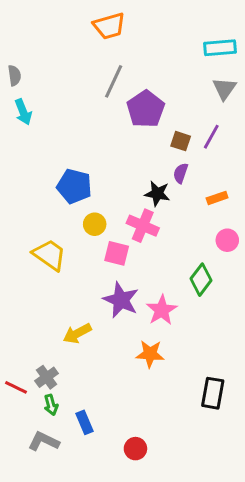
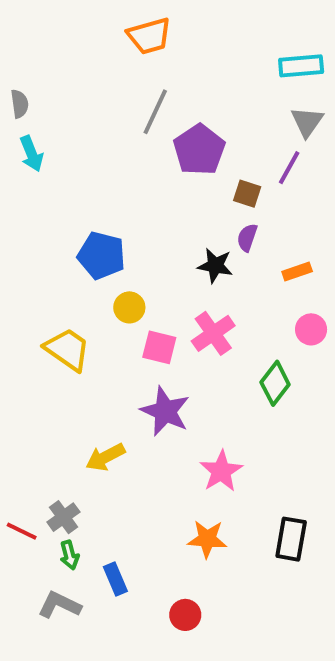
purple line: (211, 137) -> (289, 168), moved
pink cross: (143, 226) -> (213, 333), moved, turned 32
pink star: (162, 310) -> (221, 471), moved
orange star: (150, 354) -> (207, 539), moved

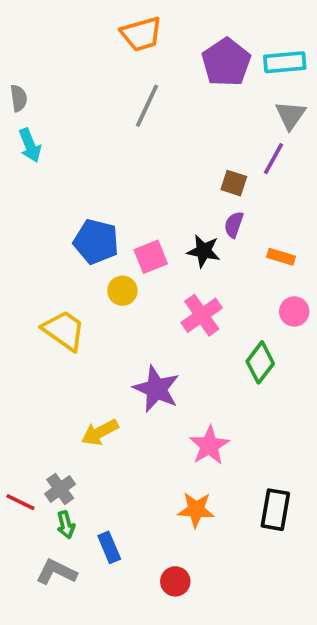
purple pentagon: (199, 150) -> (226, 62), moved
orange rectangle: (297, 272) -> (281, 257), turned 36
pink square: (159, 347) -> (151, 257), moved, turned -36

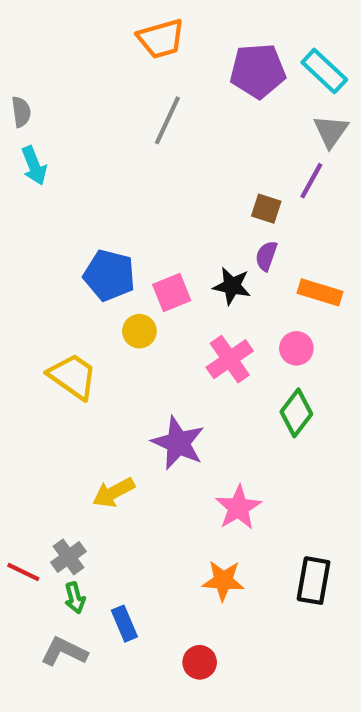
purple pentagon: (226, 62) -> (258, 71), turned 30
cyan rectangle: (285, 62) -> (324, 71), turned 48
orange rectangle: (281, 257) -> (320, 292), size x1.4
pink circle: (294, 311) -> (296, 348), moved

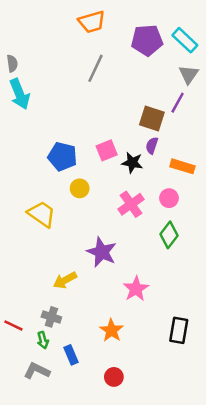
cyan arrow: (34, 166) -> (20, 94), size x1.4
brown square: (266, 209) -> (152, 119), size x1.5
pink square: (172, 292) -> (107, 150), moved
gray cross: (68, 557) -> (51, 317), moved, turned -36
orange star: (223, 581) -> (111, 330), moved, turned 30

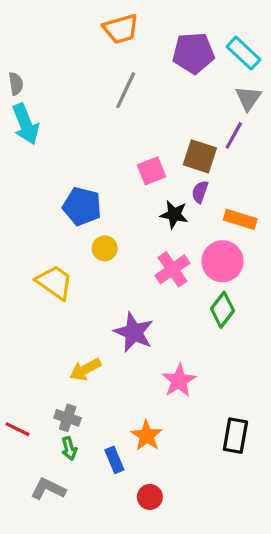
pink square: (107, 150) -> (151, 171), moved
pink circle: (169, 198) -> (222, 261), size x1.6
green arrow: (43, 340) -> (69, 449), moved
blue rectangle: (71, 355) -> (114, 460), moved

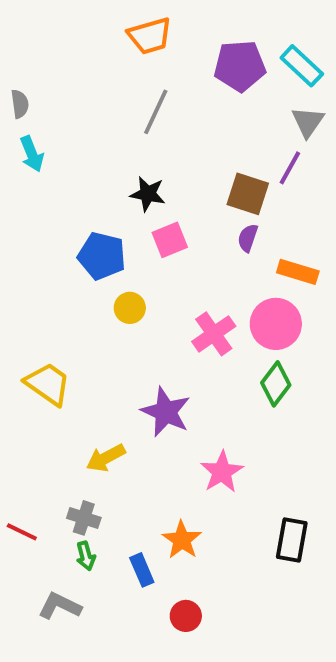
cyan arrow: (26, 124) -> (32, 154), size x0.7
pink square: (151, 171) -> (170, 240), moved
black star: (174, 214) -> (148, 194), moved
yellow trapezoid: (55, 282) -> (48, 384), moved

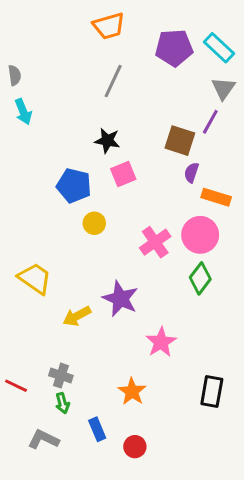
purple semicircle: (248, 238) -> (191, 172), moved
yellow arrow: (106, 458) -> (77, 316), moved
blue rectangle: (142, 570) -> (97, 429), moved

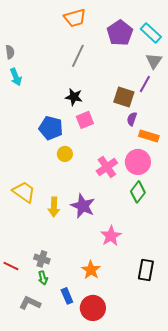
purple pentagon: (174, 48) -> (120, 33), turned -30
yellow arrow: (77, 316) -> (54, 207), moved, turned -60
red circle: (135, 447) -> (93, 308), size x1.6

